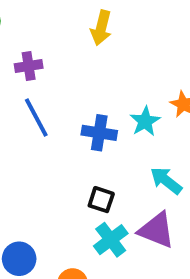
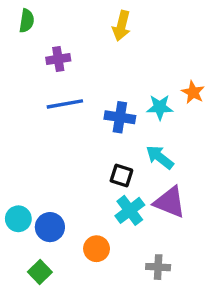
blue line: (36, 118) -> (65, 104), turned -72
cyan star: (145, 121) -> (160, 107), turned 30
cyan arrow: (166, 181) -> (160, 157), moved

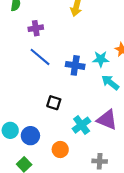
blue line: (65, 104) -> (40, 57), turned 50
cyan arrow: (160, 157) -> (110, 82), moved
black square: (121, 175) -> (54, 103), moved

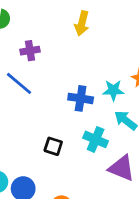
blue line: (40, 57) -> (19, 83), moved
cyan cross: (82, 125) -> (96, 139), moved, turned -30

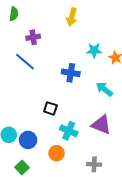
cyan star: (113, 90) -> (94, 50), moved
cyan cross: (96, 139) -> (69, 131), moved

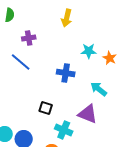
purple triangle: (101, 125) -> (88, 114), moved

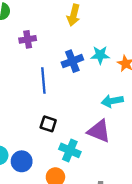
blue line: (21, 62) -> (43, 80), moved, turned 45
blue cross: (66, 73) -> (72, 61), moved, turned -30
cyan arrow: (99, 89) -> (112, 101), turned -48

